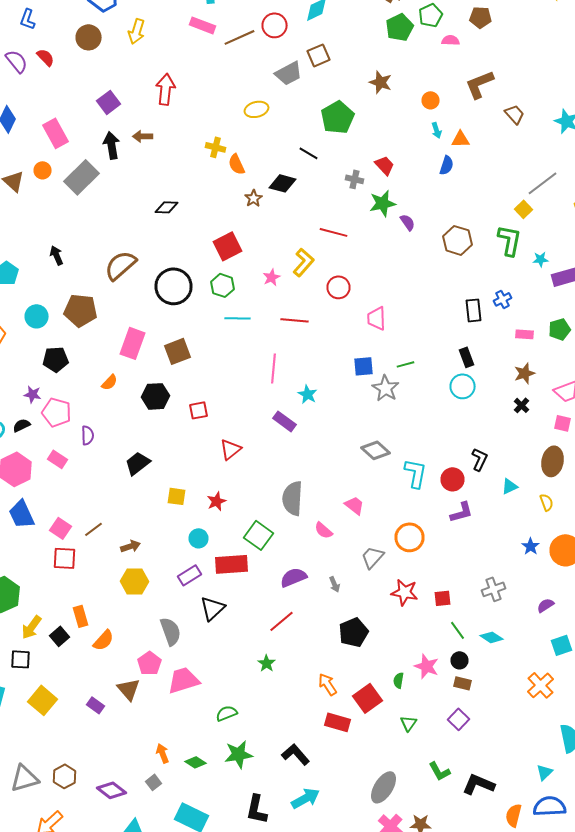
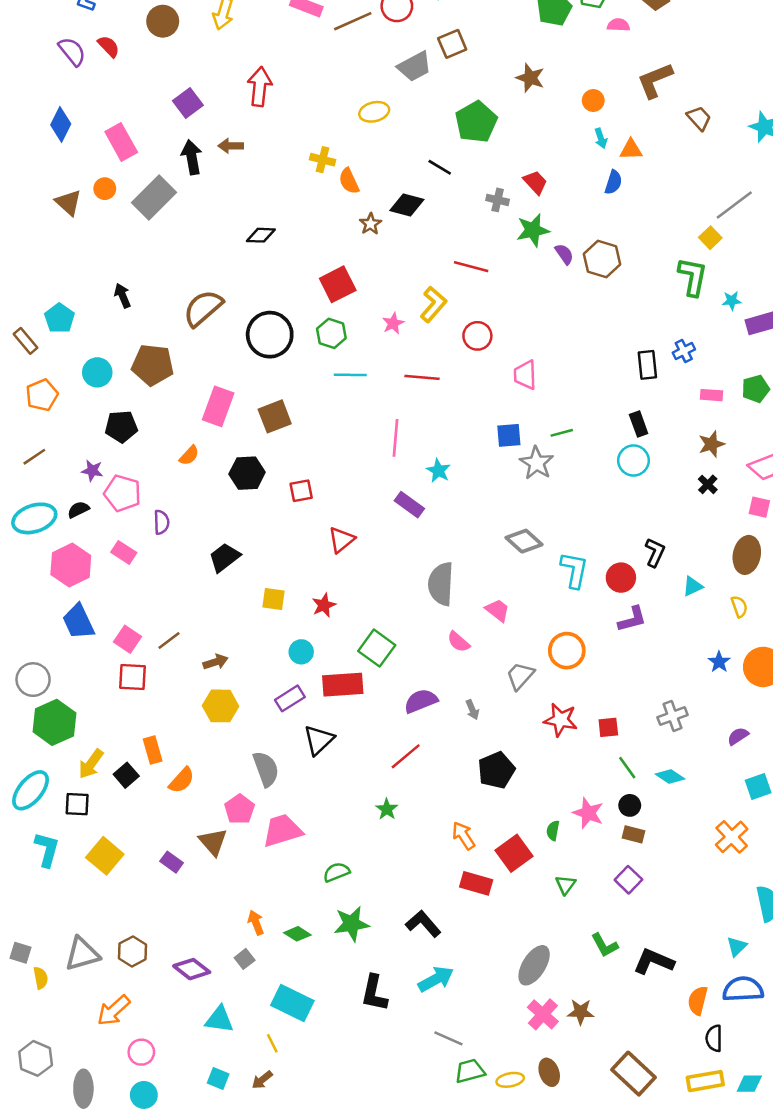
brown hexagon: (458, 240) -> (602, 259), moved
gray semicircle: (292, 498) -> (441, 584), moved

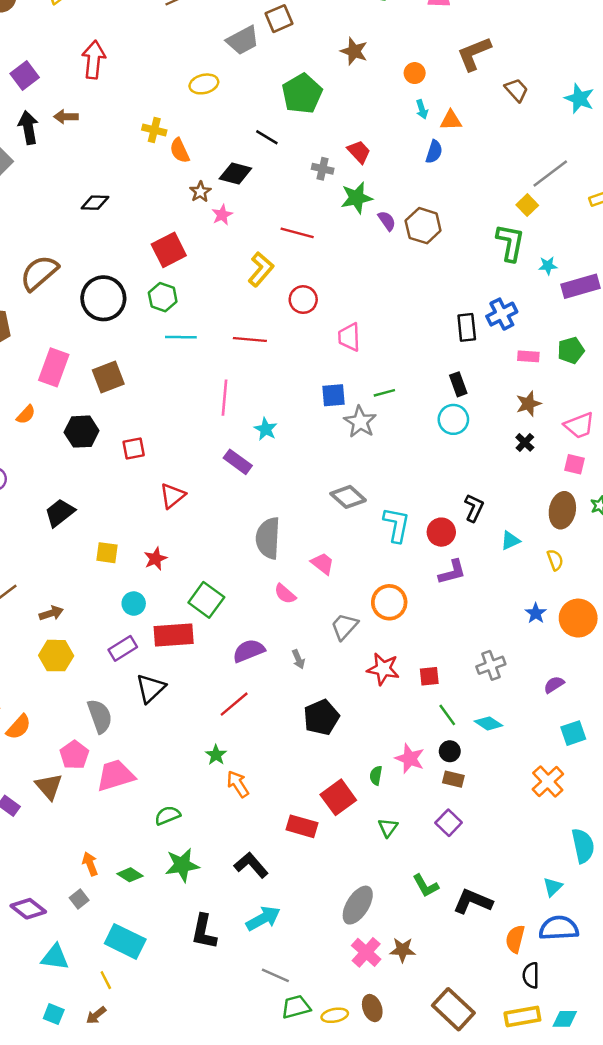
pink star: (393, 323) -> (222, 215), moved
blue cross: (684, 351) -> (502, 314), size x1.4
orange arrow: (464, 836) -> (238, 784), moved

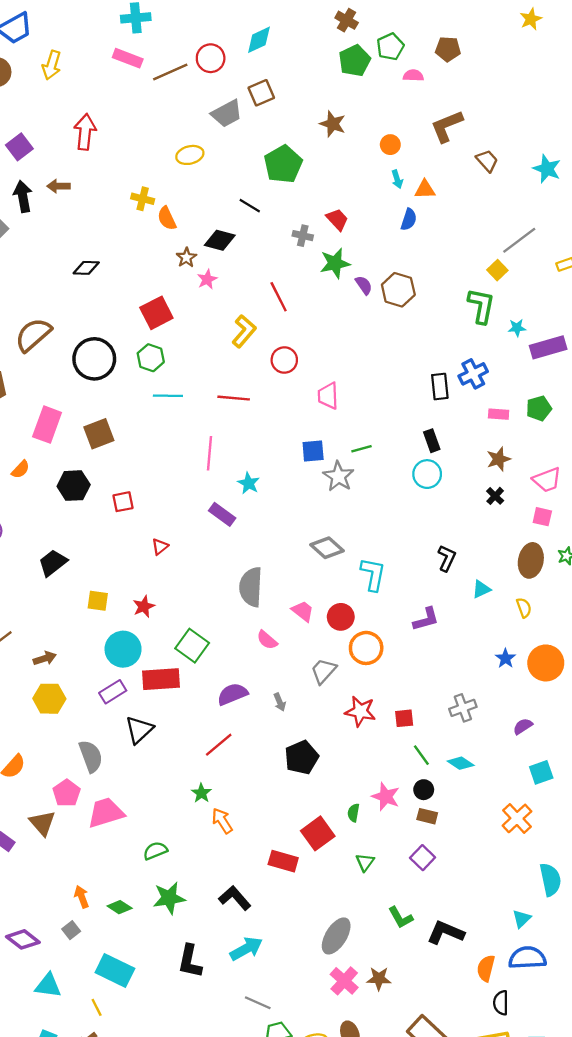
red line: (297, 233) -> (279, 297), turned 48
red triangle: (172, 496) -> (160, 547), size x0.7
red circle: (441, 532) -> (341, 617), moved
cyan circle: (134, 604) -> (123, 649), size x1.6

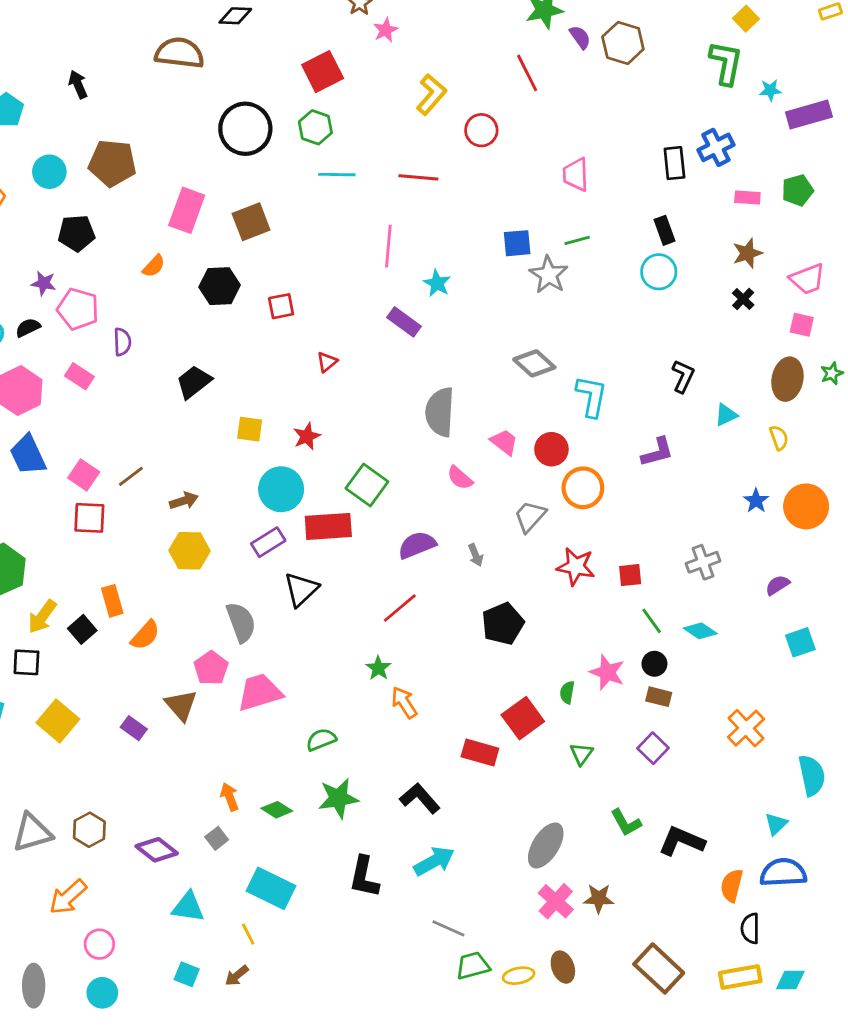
red line: (279, 297) -> (527, 73), moved
brown semicircle: (33, 335) -> (180, 53), moved, turned 48
pink trapezoid: (328, 396) -> (576, 175), moved
orange cross: (517, 818) -> (746, 728), moved

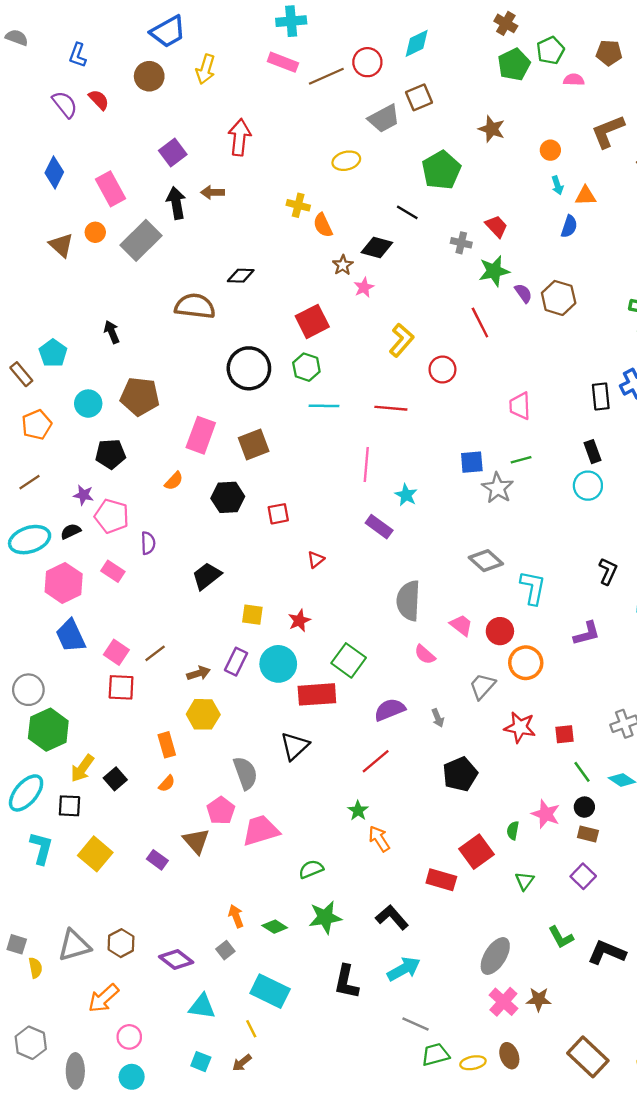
purple rectangle: (268, 542) -> (236, 662), moved, turned -32
orange rectangle: (112, 601) -> (167, 745), moved
orange semicircle: (145, 635) -> (167, 784), size x0.7

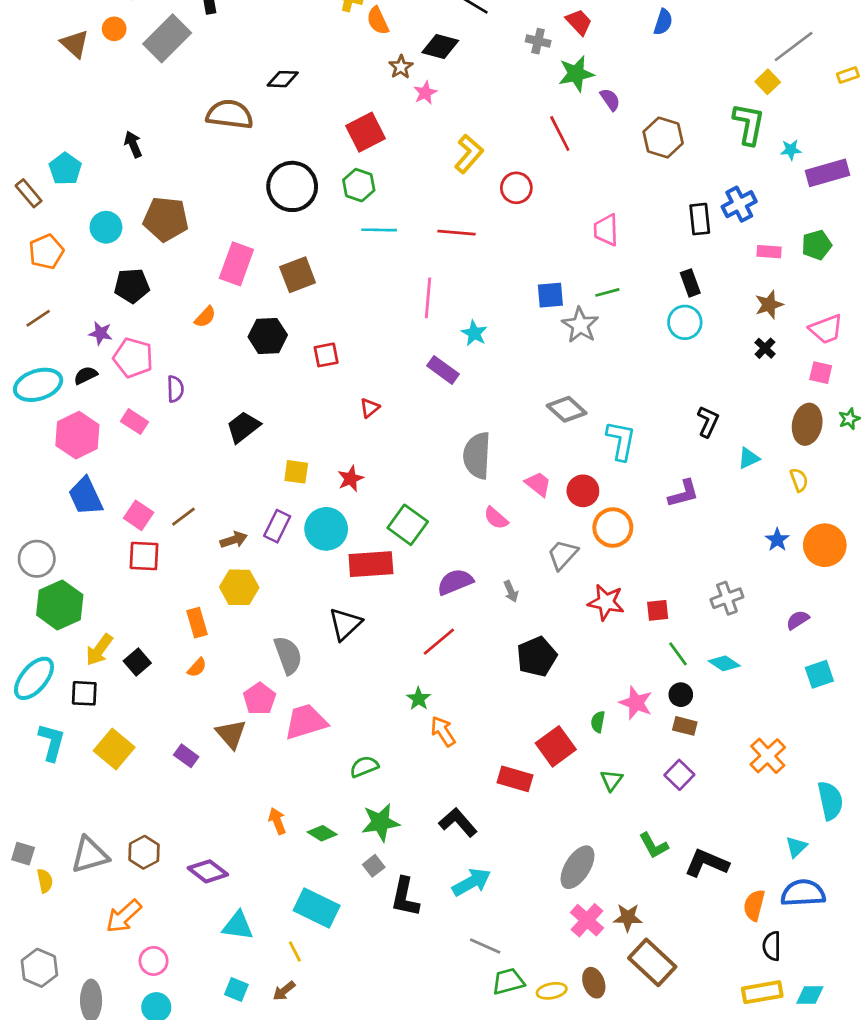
brown hexagon: (559, 298) -> (663, 138), moved
gray square: (225, 950) -> (374, 866), moved
brown rectangle: (588, 1057) -> (652, 962), moved

